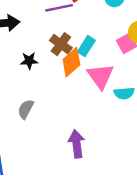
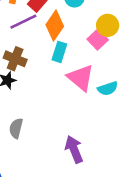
brown cross: (61, 44) -> (15, 59), moved
orange diamond: (71, 62) -> (55, 25), moved

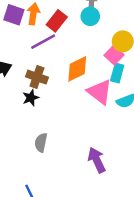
orange diamond: (55, 25) -> (77, 69), moved, turned 32
cyan rectangle: (59, 52) -> (117, 73), moved

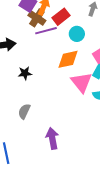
cyan circle: (90, 16) -> (77, 34), moved
brown cross: (37, 77) -> (37, 18), moved
purple arrow: (97, 160) -> (52, 138), moved

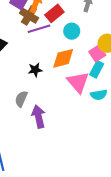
black star: (25, 73) -> (35, 70), moved
gray semicircle: (24, 111) -> (21, 99), moved
purple arrow: (52, 138) -> (38, 117), moved

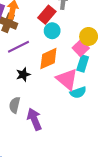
red rectangle: (54, 13) -> (47, 15), moved
purple line: (39, 29) -> (18, 47), moved
cyan semicircle: (99, 95) -> (78, 92), moved

